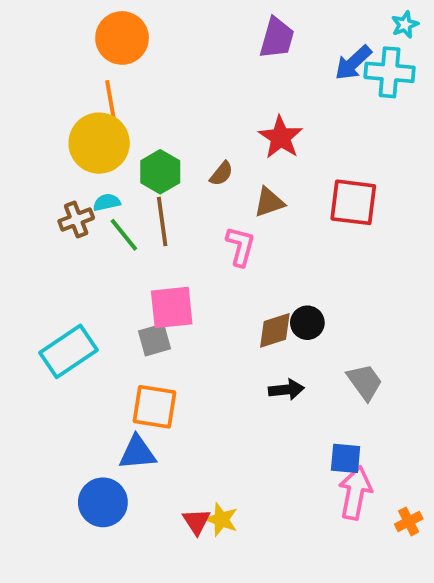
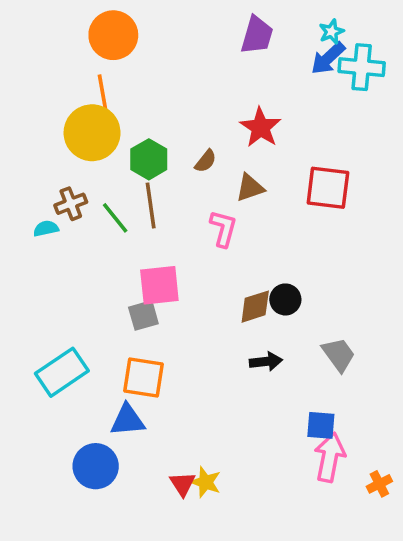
cyan star: (405, 25) -> (331, 32), moved
cyan semicircle: (107, 202) -> (46, 229), moved
cyan rectangle: (68, 351) -> (62, 372), moved

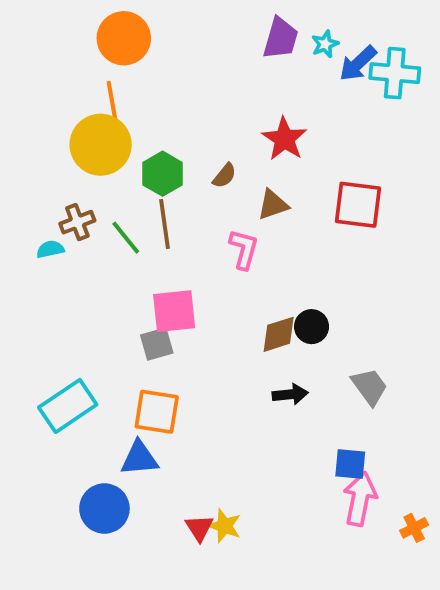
cyan star: (331, 32) -> (325, 44), moved

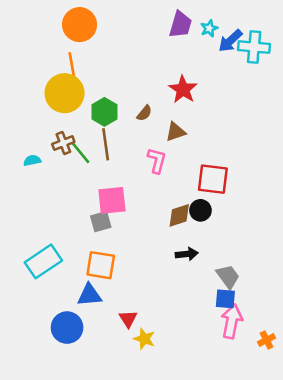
red square: (358, 205) -> (213, 179), moved
brown cross: (77, 222) -> (63, 143), moved
gray trapezoid: (370, 387) -> (228, 276), moved
red triangle: (199, 528) -> (128, 319), moved

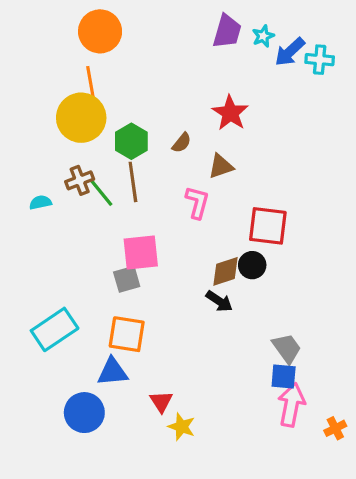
cyan cross: (254, 47) -> (320, 60), size x0.7
black arrow: (187, 254) -> (219, 301), moved, turned 40

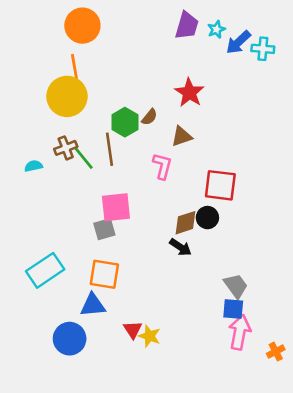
green hexagon: (131, 141) -> (125, 122), moved
yellow star: (182, 427) -> (149, 336), moved

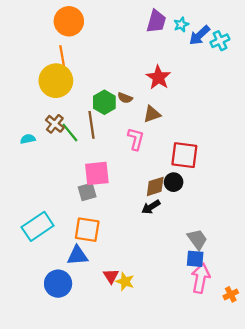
cyan cross: (263, 49) -> (220, 41), turned -30
brown semicircle: (149, 117) -> (125, 98), turned 72
brown cross: (66, 148) -> (55, 124), turned -30
black arrow: (180, 247) -> (151, 207), turned 114

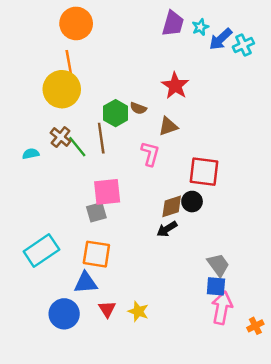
red triangle: (111, 276) -> (107, 309), moved

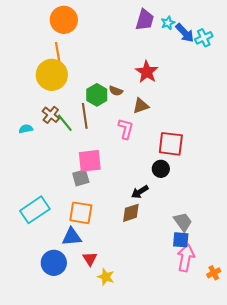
blue arrow: (221, 39) -> (185, 33), turned -90
brown diamond: (172, 206) -> (131, 213), moved
yellow star: (138, 311) -> (106, 277), moved

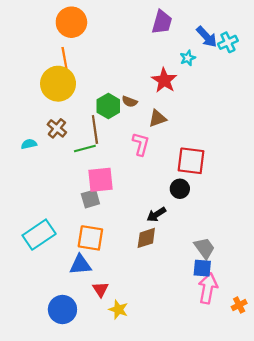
cyan star: (168, 23) -> (188, 58), moved
green line: (65, 123) -> (85, 149), moved, turned -66
blue circle: (54, 263) -> (62, 309), moved

